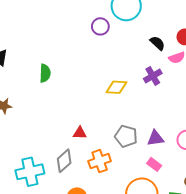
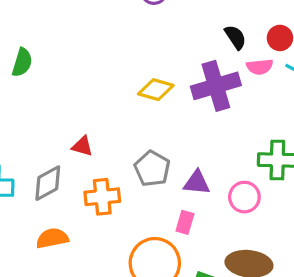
green semicircle: (45, 73) -> (22, 62), moved
purple cross: (153, 76) -> (216, 86), size x1.6
pink rectangle: (154, 164) -> (185, 222), turned 56

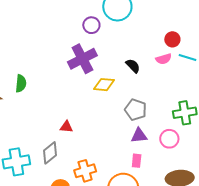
black semicircle: (235, 37) -> (133, 66), moved
purple cross: (216, 86) -> (82, 59), moved
gray pentagon: (152, 169) -> (136, 110), moved
orange cross: (102, 197) -> (85, 171), moved

